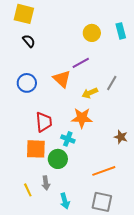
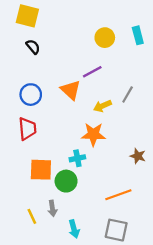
red trapezoid: (44, 122) -> (27, 129), moved
cyan cross: (68, 139) -> (77, 158), turned -32

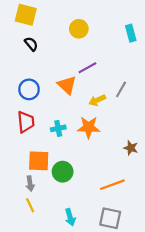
yellow circle: (105, 38) -> (79, 29), moved
cyan cross: (77, 158) -> (58, 128), moved
gray arrow: (52, 208) -> (30, 184), moved

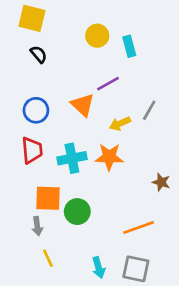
cyan rectangle: (131, 33) -> (129, 46), moved
cyan cross: (58, 128) -> (72, 158), size x1.5
yellow line: (30, 205) -> (48, 258), moved
cyan arrow: (70, 217) -> (99, 267), moved

